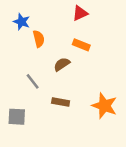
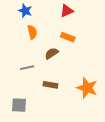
blue star: (22, 22) -> (25, 11), moved
gray line: (33, 81) -> (27, 68), turned -64
gray square: (17, 117) -> (19, 105), moved

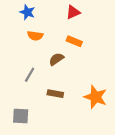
orange semicircle: (32, 32) -> (35, 36), turned 112
gray line: (27, 68) -> (30, 75), turned -48

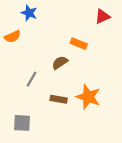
red triangle: (73, 12) -> (102, 16), moved
orange semicircle: (35, 36) -> (13, 37), moved, turned -32
orange star: (95, 97) -> (88, 97), moved

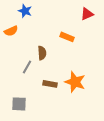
brown semicircle: (60, 63) -> (42, 53), moved, turned 120

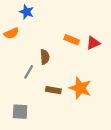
red triangle: (87, 14) -> (93, 43), moved

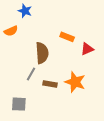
red triangle: (93, 43) -> (87, 49), moved
brown semicircle: (45, 57) -> (42, 53), size x1.5
gray line: (29, 72) -> (31, 74), moved

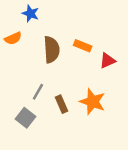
brown semicircle: (42, 53) -> (52, 50), moved
brown rectangle: (50, 84) -> (62, 104), turned 56
gray square: (19, 104) -> (26, 118), moved, turned 35

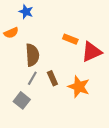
brown semicircle: (52, 50) -> (32, 55), moved
red triangle: (107, 61) -> (91, 52), size x1.5
brown rectangle: (62, 104) -> (52, 78), moved

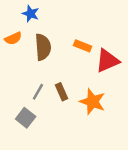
brown semicircle: (32, 55) -> (43, 47), moved

